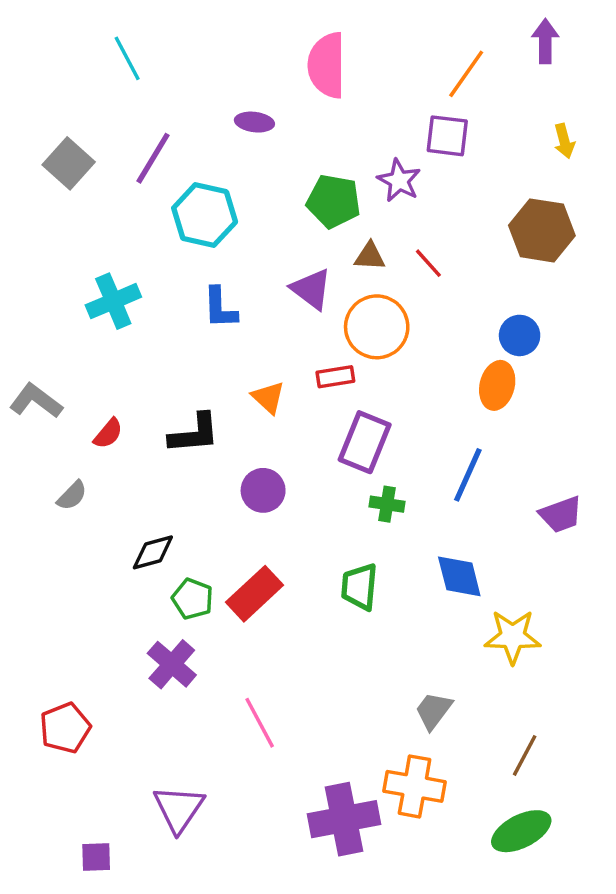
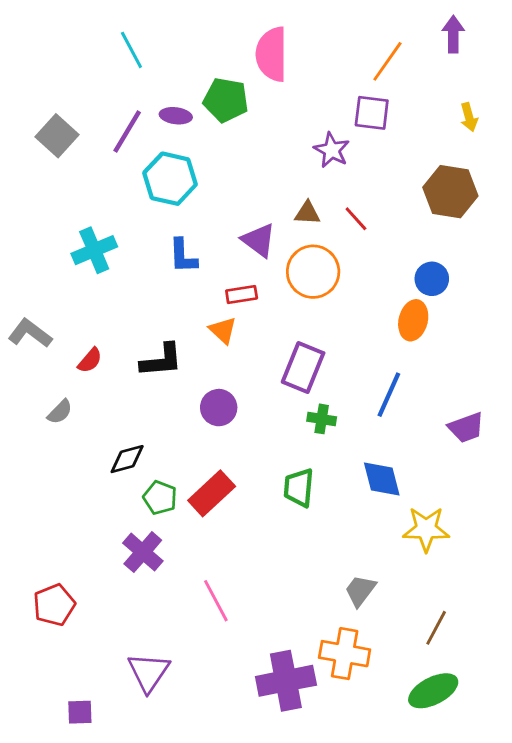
cyan line: (127, 58) -> (131, 50), moved
purple ellipse: (254, 122) -> (176, 116), moved
green pentagon: (334, 201) -> (226, 100), moved
red rectangle: (335, 377) -> (242, 295), moved

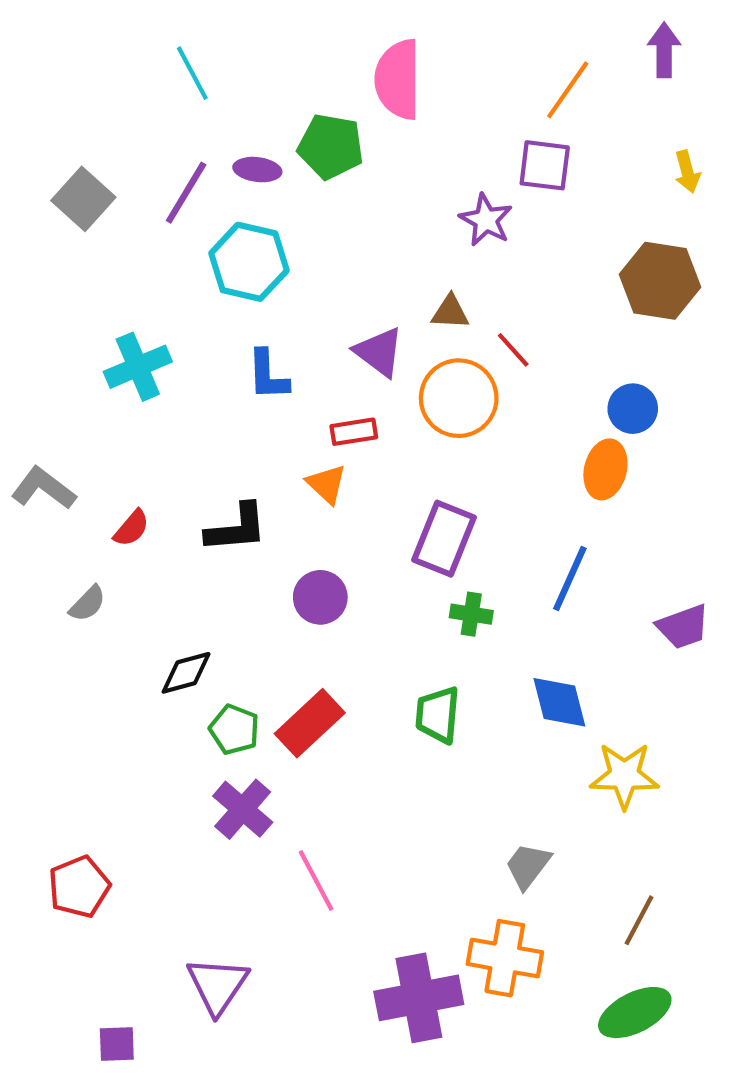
red line: (356, 219) -> (513, 350), moved
purple cross: (143, 552) -> (243, 809), moved

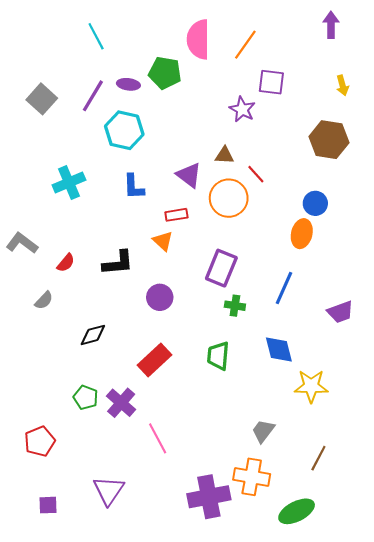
orange line: (568, 90) -> (245, 45), moved
green pentagon: (234, 729) -> (86, 398), moved
green ellipse: (635, 1013) -> (297, 511), moved
purple square: (117, 1044) -> (48, 505), moved

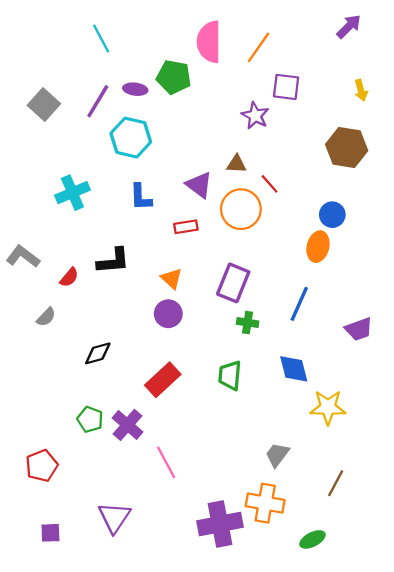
purple arrow: (331, 25) -> (349, 26), turned 45
orange triangle: (163, 241) -> (172, 279), moved
black L-shape: (118, 263) -> (113, 261), moved
green ellipse: (297, 511) -> (312, 539), size x0.7

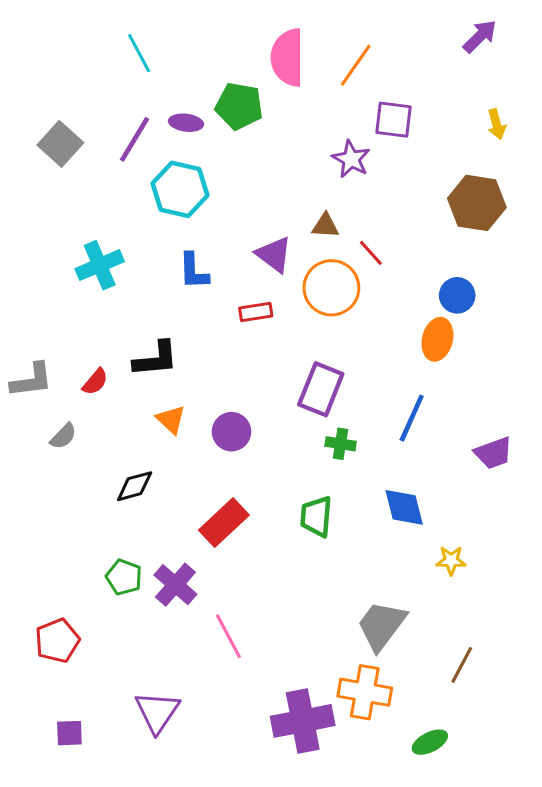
gray L-shape: (23, 256) -> (32, 380), moved, turned 136
orange triangle: (172, 279) -> (171, 420), moved
yellow star: (328, 407) -> (451, 560), size x0.6
gray trapezoid: (277, 455) -> (381, 626), size x1.5

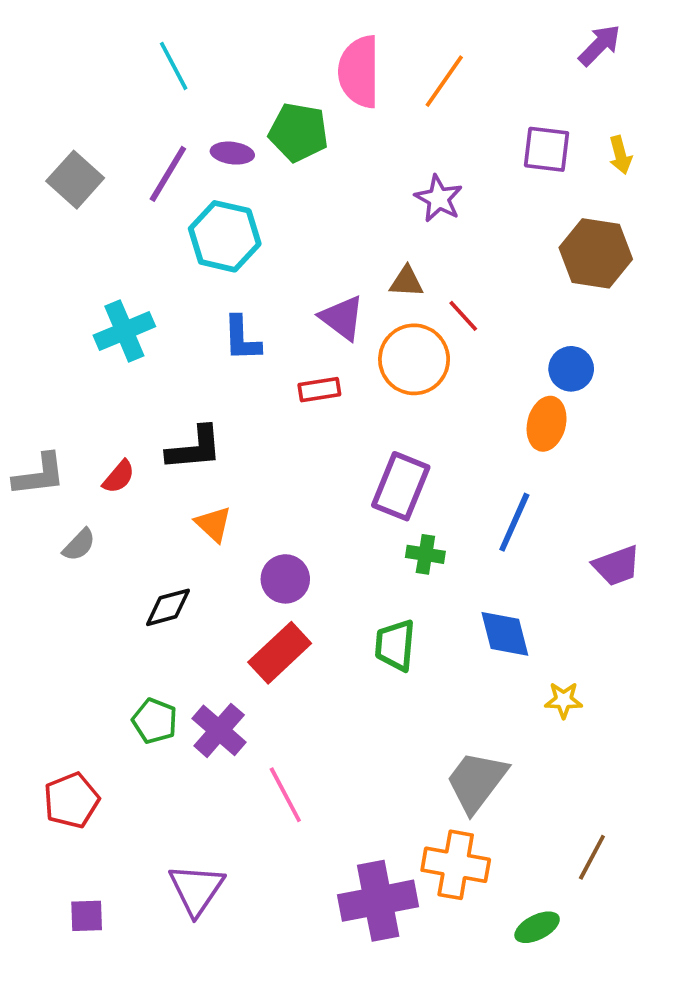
purple square: (394, 120) -> (547, 149), moved
purple circle: (231, 432) -> (285, 579), moved
brown line: (462, 665) -> (592, 857), moved

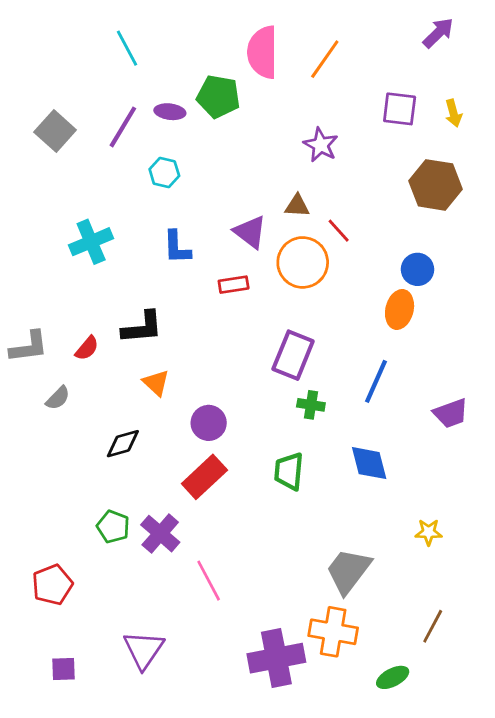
cyan hexagon: (225, 236) -> (164, 173), size x0.6
yellow star: (564, 700) -> (429, 532), moved

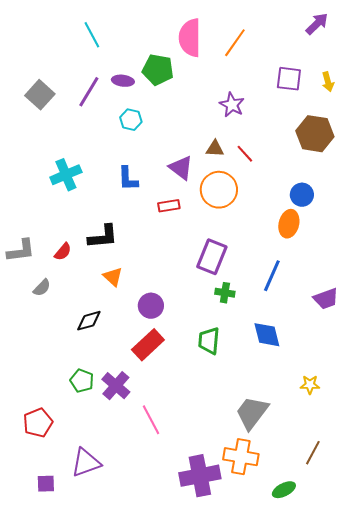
cyan hexagon: (164, 173) -> (131, 120), moved
red line: (339, 231) -> (245, 154), moved
purple triangle: (144, 650) -> (86, 463), moved, turned 36

